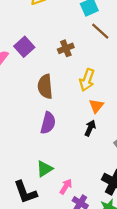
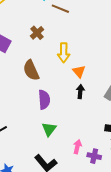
green triangle: (45, 169) -> (49, 129), moved

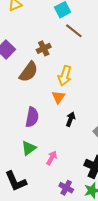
brown semicircle: (31, 70) -> (29, 72), moved, turned -135
orange triangle: (79, 71) -> (58, 97), moved
pink arrow: (77, 147) -> (52, 158), moved

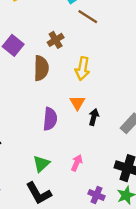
brown semicircle: (29, 72) -> (41, 68), turned -30
orange triangle: (58, 97) -> (77, 103), moved
green triangle: (29, 148) -> (41, 164), moved

